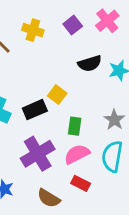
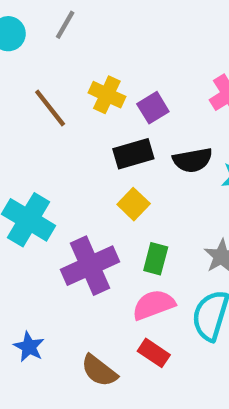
purple square: (73, 25) -> (153, 108), moved
black rectangle: (35, 110) -> (133, 154), moved
purple cross: (38, 154) -> (90, 266), moved

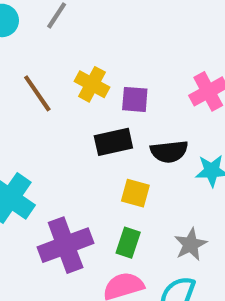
purple square: (153, 108) -> (135, 99), turned 32
yellow square: (134, 204) -> (135, 193), moved, turned -32

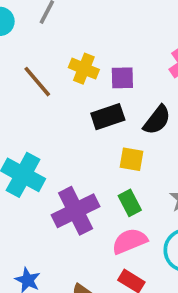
black semicircle: (169, 151) -> (157, 120), turned -40
green rectangle: (128, 243) -> (130, 203), turned -40

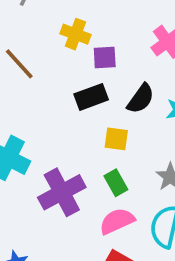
yellow cross: (84, 69) -> (75, 34), moved

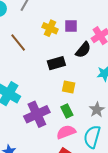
purple square: (105, 58) -> (71, 26), moved
black semicircle: (141, 99) -> (83, 50), moved

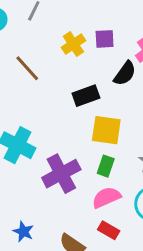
yellow cross: (50, 28) -> (73, 44), turned 35
yellow square: (69, 87) -> (106, 130), size x1.5
green rectangle: (67, 111) -> (106, 166), turned 48

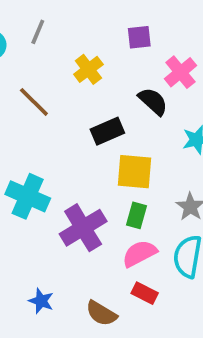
purple square: (105, 39) -> (139, 37), moved
black semicircle: (125, 73) -> (153, 101), turned -80

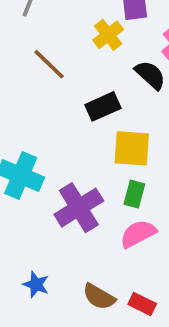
yellow cross: (88, 69) -> (108, 35), moved
brown line: (34, 102) -> (49, 64), moved
red rectangle: (145, 293) -> (142, 304), moved

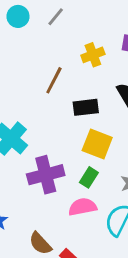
yellow cross: (108, 35) -> (93, 55), moved
brown line: (49, 64) -> (54, 80), moved, turned 56

